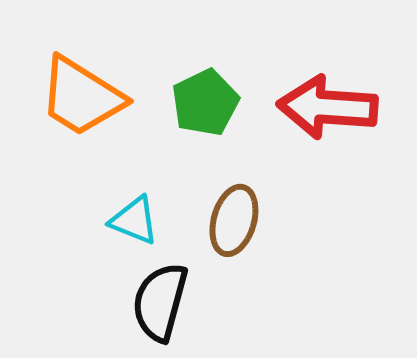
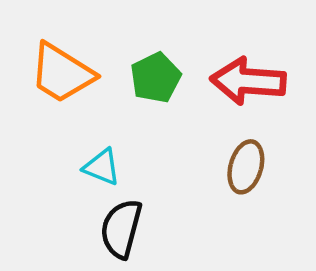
brown ellipse: (234, 220) -> (246, 167), moved

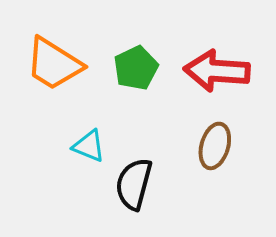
black semicircle: (121, 229) -> (134, 184), moved

